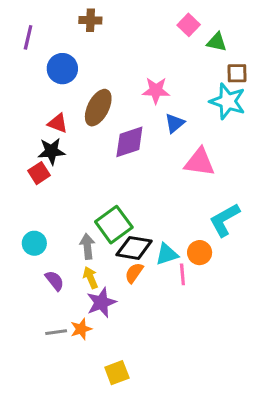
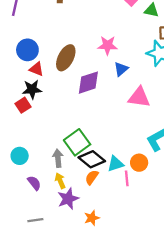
blue circle: (62, 69) -> (27, 50), moved
black diamond: (134, 248) -> (92, 159), turned 30
orange star: (81, 329) -> (92, 218), moved

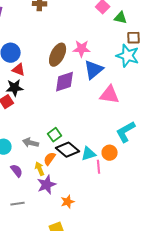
brown ellipse: (66, 58) -> (58, 55), moved
blue triangle: (121, 69) -> (94, 70), size x1.5
green square: (77, 142) -> (55, 135), size x0.6
gray arrow: (58, 158) -> (31, 143), moved, turned -70
orange semicircle: (92, 177) -> (50, 159), moved

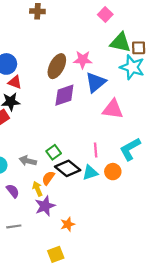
green triangle: (121, 18) -> (120, 42), moved, size x1.5
pink line: (99, 167) -> (96, 150), moved

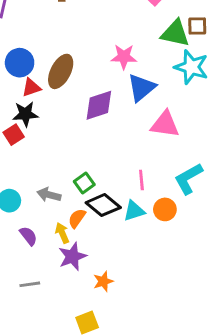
brown square: (139, 48) -> (197, 26), moved
brown ellipse: (57, 66) -> (61, 71), moved
red triangle: (15, 82) -> (31, 88), turned -40

